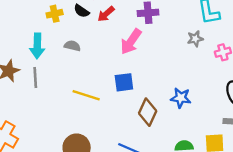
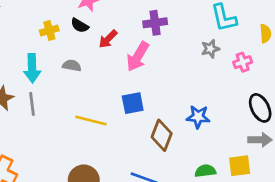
red arrow: (106, 14) -> (108, 39), moved

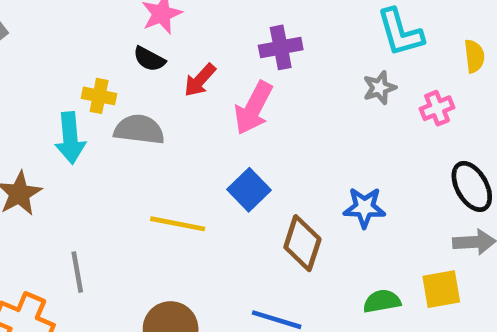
yellow cross: (49, 30) -> (99, 96), moved, turned 30
gray semicircle: (72, 65) -> (139, 130), size x1.5
blue square: (133, 103) -> (249, 190), turned -30
gray line: (32, 104) -> (77, 272), moved

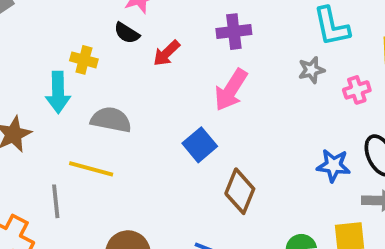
pink arrow: (253, 108) -> (231, 90), moved
gray semicircle: (139, 130) -> (111, 120), moved
blue star: (364, 207) -> (333, 165), moved
yellow line: (178, 224) -> (91, 169), moved

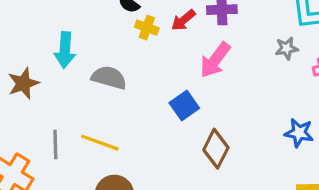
red arrow: (166, 53) -> (183, 20), moved
yellow cross: (84, 60) -> (147, 28), moved
yellow line: (91, 169) -> (100, 143), moved

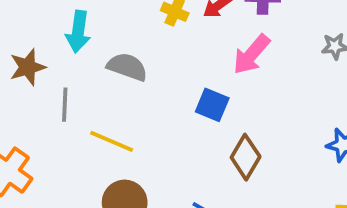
blue square: (184, 106) -> (212, 105), turned -36
gray line: (55, 145) -> (65, 105), moved

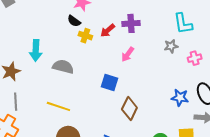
pink arrow: (251, 54) -> (128, 54), size x0.7
gray line: (65, 105) -> (16, 102), moved

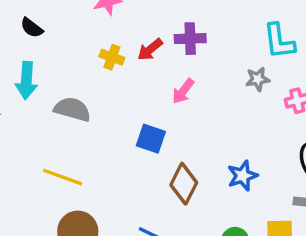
black semicircle: (74, 21) -> (32, 28), moved
blue star: (180, 98) -> (242, 176), moved, turned -30

